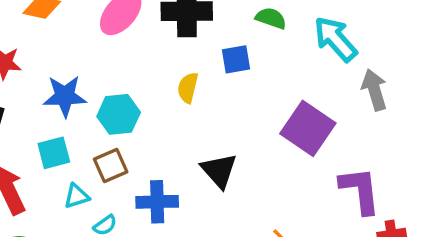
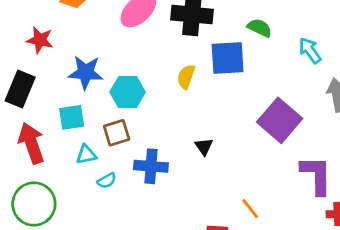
cyan arrow: (335, 39) -> (310, 50), size x0.7
blue square: (236, 59) -> (228, 58), size x1.5
black triangle: (219, 171) -> (204, 147), size x0.6

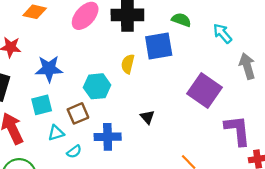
cyan hexagon: (128, 92) -> (97, 86), moved

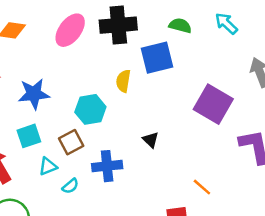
cyan arrow: (222, 33) -> (226, 23), moved

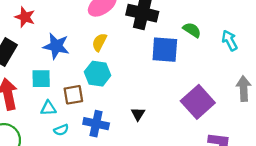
yellow semicircle: (123, 81) -> (99, 42), moved

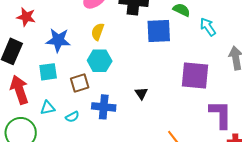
cyan arrow: (230, 40) -> (208, 27), moved
purple square: (198, 102) -> (195, 75), turned -36
cyan triangle: (48, 108) -> (48, 108), moved

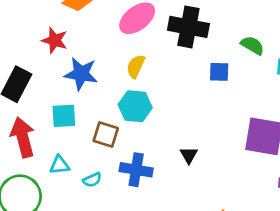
red star: (26, 17) -> (55, 40), moved
blue square: (159, 31) -> (219, 72), size x0.6
brown square: (80, 83) -> (106, 135), turned 30

